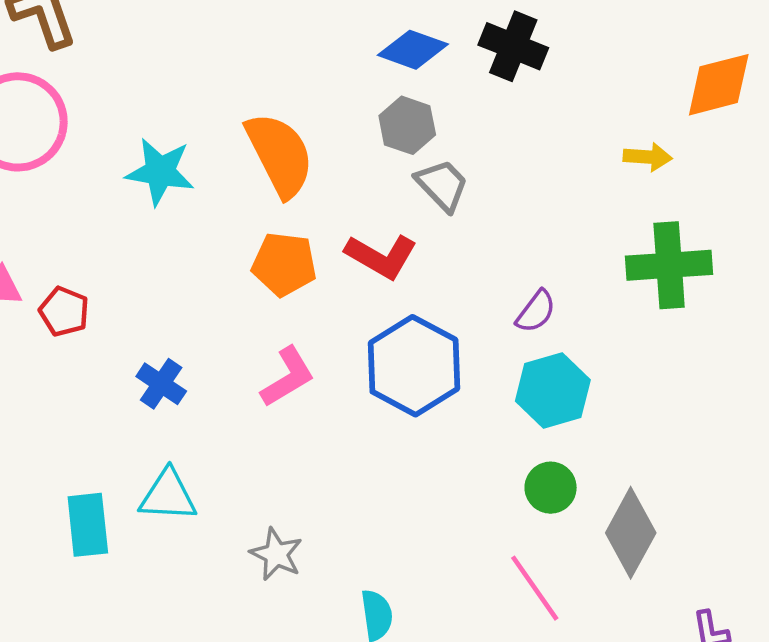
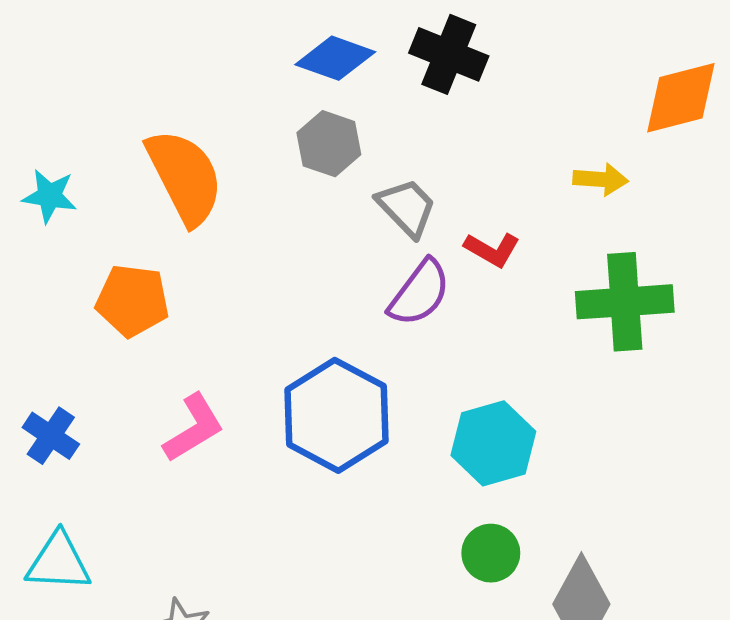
cyan star: (160, 172) -> (50, 196), size x0.7
gray trapezoid: (442, 185) -> (407, 207), moved
red L-shape: (381, 256) -> (492, 250), moved, size x0.7
orange pentagon: (284, 264) -> (132, 301), moved
purple semicircle: (536, 312) -> (419, 293), moved, size x1.4

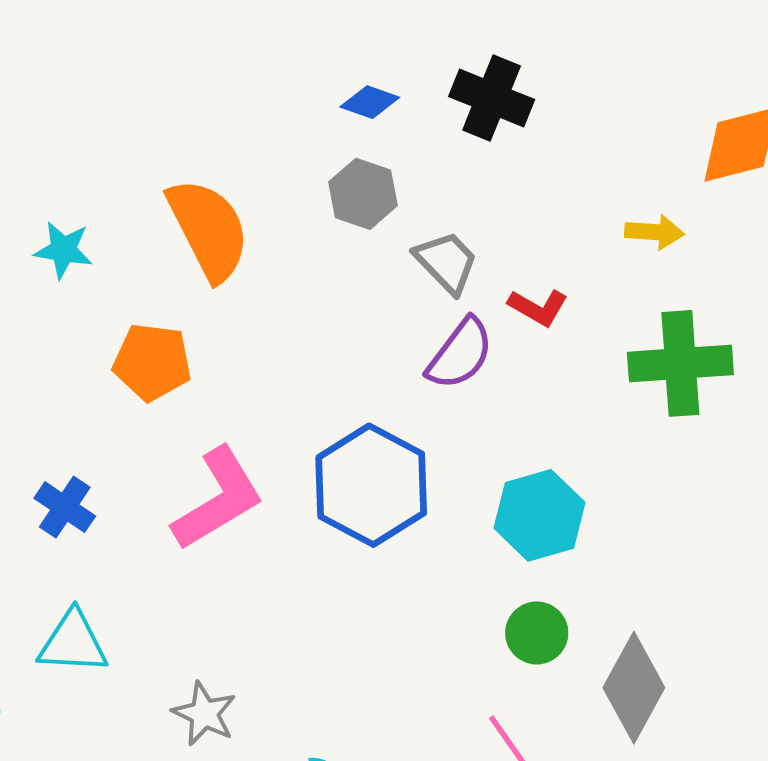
blue diamond: (335, 58) -> (370, 102), size x0.7
pink L-shape: (194, 428) -> (218, 499), size x1.4

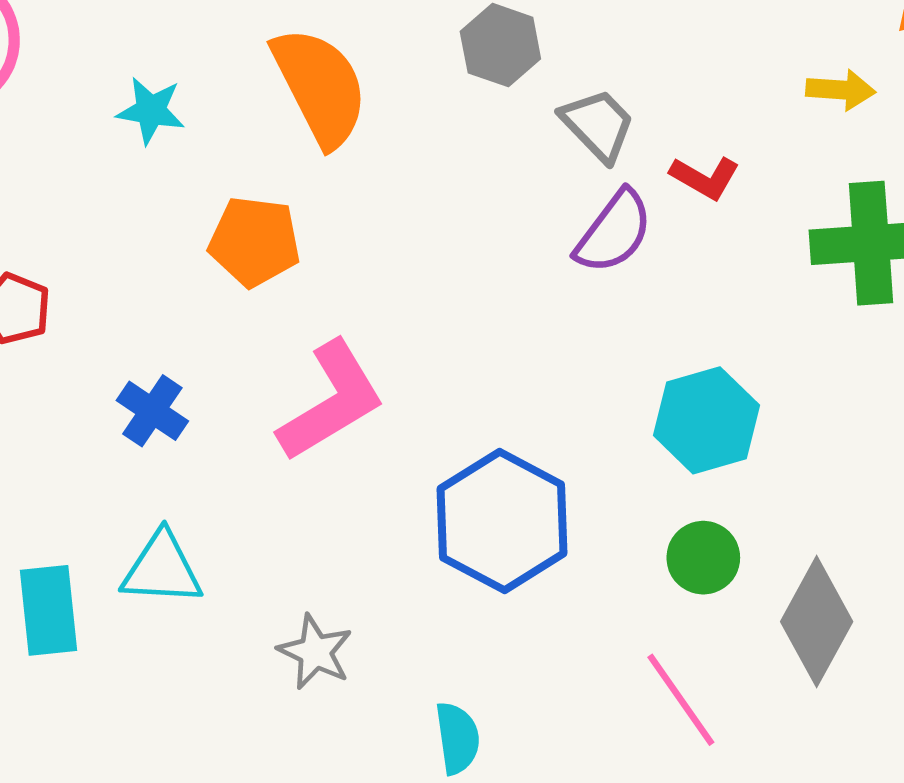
blue hexagon: (371, 485) -> (502, 521), moved

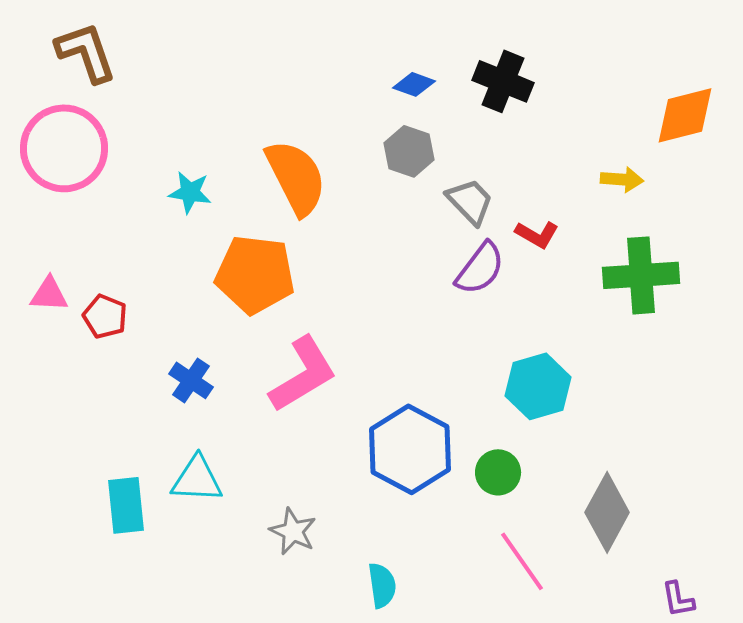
orange pentagon: (255, 241) -> (255, 274), size x1.4
green circle: (703, 558) -> (498, 472), moved

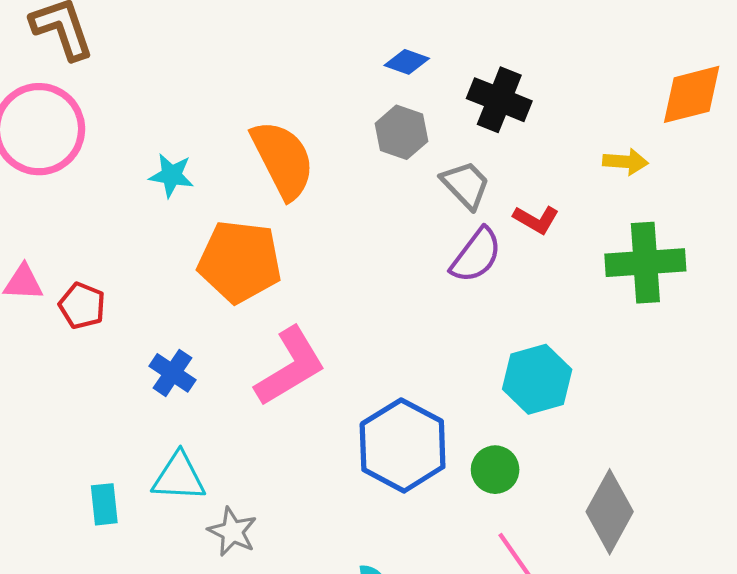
black cross: (503, 81) -> (499, 100), moved
cyan rectangle: (126, 505) -> (104, 504), size x0.7
gray star: (293, 531) -> (232, 532), moved

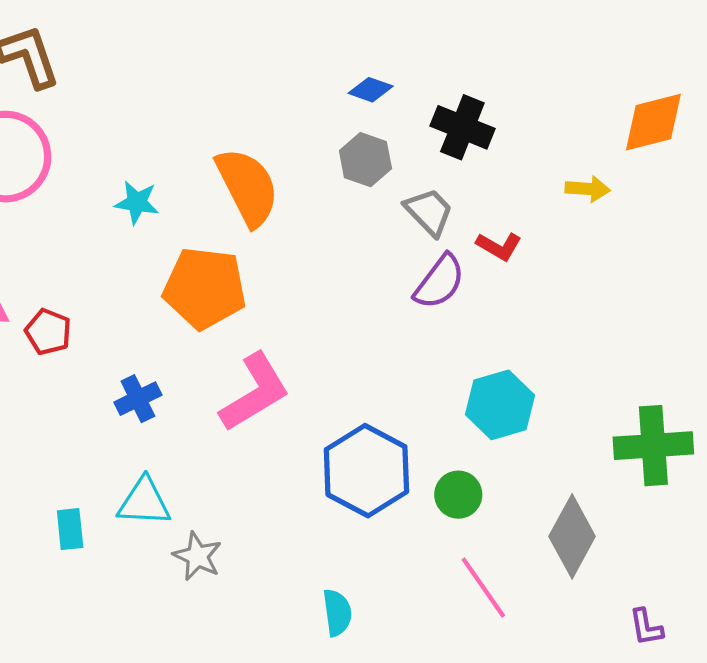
green cross: (645, 263) -> (653, 446), moved
blue cross: (172, 373) -> (138, 399), turned 30

